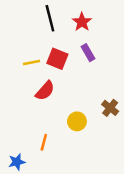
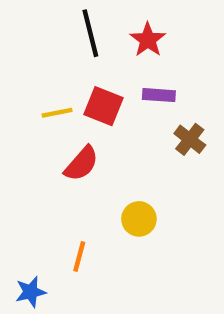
purple rectangle: (88, 53) -> (159, 95), turned -56
brown cross: (110, 108) -> (190, 139), moved

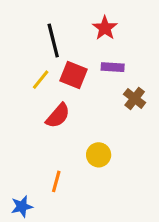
black line: (90, 33) -> (53, 41), moved
yellow line: (57, 113) -> (41, 80), turned -40

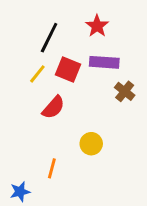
black line: (53, 41) -> (49, 38), turned 40
purple rectangle: (113, 67) -> (104, 62), size x1.4

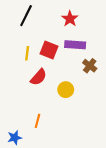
black line: (49, 38) -> (26, 16), moved
yellow line: (37, 74) -> (27, 53), turned -32
yellow circle: (91, 144) -> (66, 90), moved

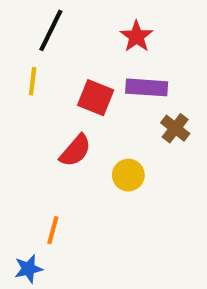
yellow line: (27, 53) -> (33, 81), moved
orange line: (38, 121) -> (53, 230), moved

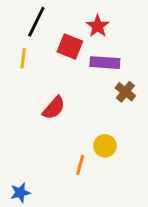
red square: (96, 98) -> (70, 47), moved
yellow circle: (128, 175) -> (105, 146), moved
orange line: (53, 230) -> (80, 165), moved

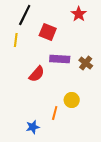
red star: (98, 26) -> (79, 14), moved
purple rectangle: (105, 63) -> (60, 59), moved
blue star: (20, 193) -> (33, 127), moved

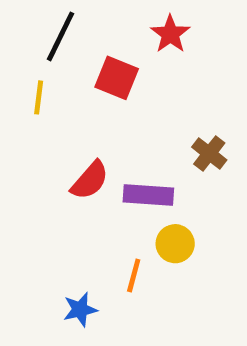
red star: (79, 14) -> (170, 34), moved
purple rectangle: (60, 59) -> (148, 195), moved

